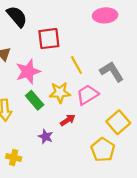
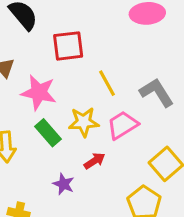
pink star: (28, 72) -> (39, 93), turned 30

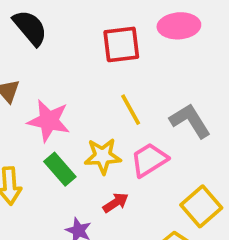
red square: (68, 46) -> (121, 44), moved

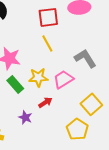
yellow line: (131, 110) -> (47, 43), moved

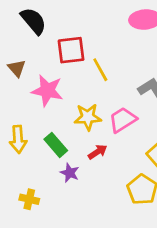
red square: (48, 17) -> (71, 50), moved
green rectangle: (15, 84) -> (56, 145), moved

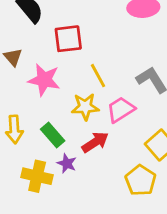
yellow line: (100, 70) -> (98, 76), moved
red arrow: (98, 152) -> (95, 142), size x1.4
yellow cross: (29, 199) -> (37, 176), moved, size x1.5

